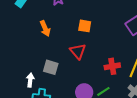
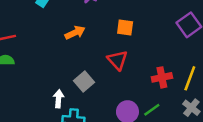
orange arrow: (45, 28) -> (75, 33), turned -91
gray square: (51, 67) -> (84, 82), turned 35

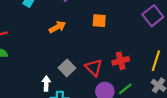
red triangle: (117, 60) -> (94, 68), moved
red cross: (162, 77) -> (121, 61), moved

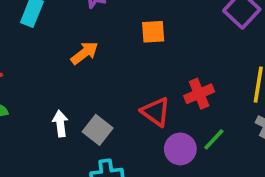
gray square: (67, 68) -> (98, 130), moved
white arrow: (46, 83) -> (60, 124), moved

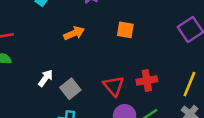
white arrow: (60, 124) -> (46, 78), turned 30

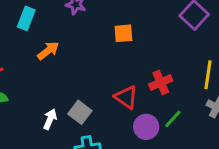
orange arrow: (74, 33) -> (48, 51), moved
white arrow: (46, 78) -> (50, 119), moved

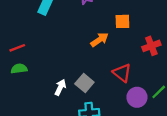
orange arrow: (48, 51) -> (99, 40), moved
red cross: (161, 82) -> (151, 46), moved

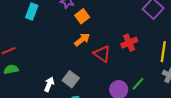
orange square: (122, 21) -> (82, 16), moved, turned -32
red triangle: (122, 73) -> (102, 54), moved

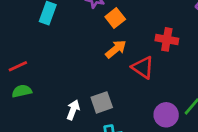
red cross: (129, 43) -> (167, 39), moved, turned 35
gray square: (71, 79) -> (102, 102), turned 35

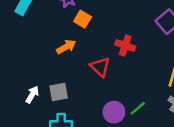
orange square: (115, 18) -> (83, 19), turned -30
orange arrow: (116, 49) -> (66, 47), moved

